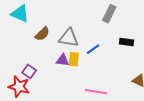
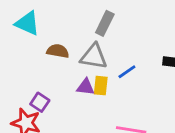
gray rectangle: (109, 14) -> (105, 23), moved
brown semicircle: (42, 34) -> (58, 51), turned -126

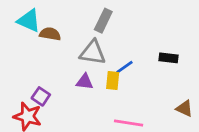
brown semicircle: (58, 51) -> (50, 34), moved
yellow rectangle: (101, 86) -> (113, 80), moved

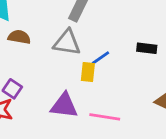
brown semicircle: (50, 34) -> (19, 37), moved
purple triangle: (85, 82) -> (64, 106), moved, size x1.5

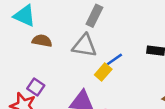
yellow rectangle: (88, 72) -> (103, 72), turned 35

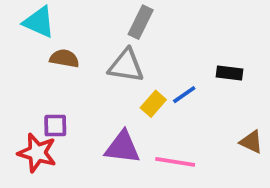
blue line: (114, 59) -> (184, 95), moved
purple square: (36, 87) -> (55, 126), turned -35

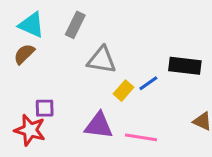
gray rectangle: (141, 22) -> (75, 25), moved
brown semicircle: (64, 58) -> (24, 54), moved, turned -55
black rectangle: (230, 73) -> (185, 66), size x1.5

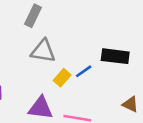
gray rectangle: (75, 25) -> (33, 16), moved

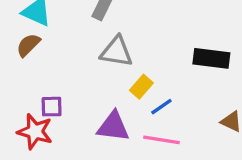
blue line: (84, 71) -> (161, 107), moved

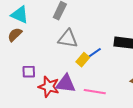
blue line: (161, 107) -> (95, 53), moved
red star: (35, 132) -> (49, 87), moved

